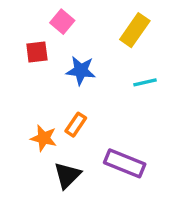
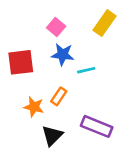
pink square: (62, 22) -> (56, 27), moved
red square: (37, 52) -> (21, 62), moved, size x1.5
cyan line: (145, 82) -> (86, 70), moved

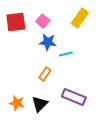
red square: (21, 62) -> (16, 22), moved
orange star: (34, 107) -> (17, 103), moved

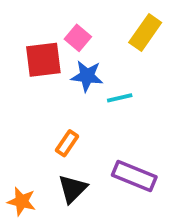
red square: (16, 22) -> (43, 60), moved
orange rectangle: (45, 74) -> (67, 143), moved
orange star: (17, 103) -> (22, 201), moved

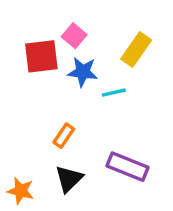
yellow rectangle: (145, 32) -> (136, 49), moved

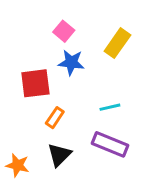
red square: (41, 56) -> (35, 83), moved
cyan line: (114, 93) -> (110, 107), moved

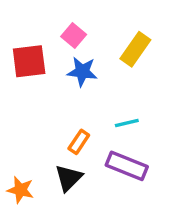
red square: (35, 83) -> (29, 61), moved
orange rectangle: (55, 118) -> (79, 142), moved

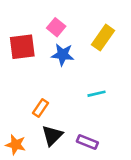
orange rectangle: (79, 142) -> (40, 108), moved
purple rectangle: (127, 166) -> (87, 142), moved, size x0.7

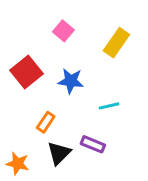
red square: (22, 47) -> (27, 72), moved, turned -32
blue star: (63, 55) -> (71, 81), moved
purple rectangle: (87, 142) -> (93, 144), moved

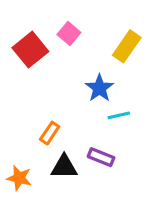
red square: (27, 72) -> (30, 50), moved
blue star: (71, 81) -> (99, 88), moved, turned 30
black triangle: (59, 153) -> (64, 167), turned 45

